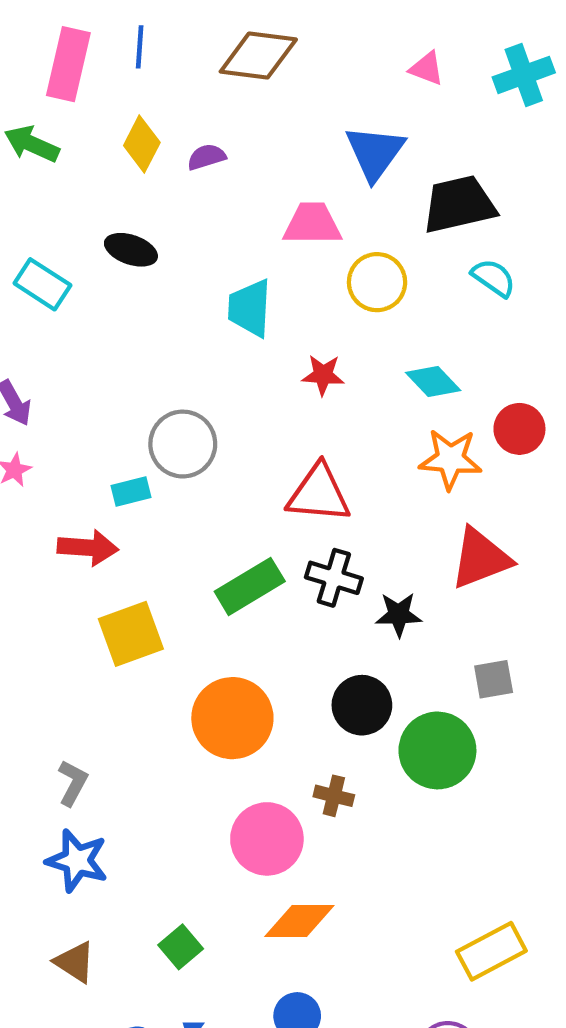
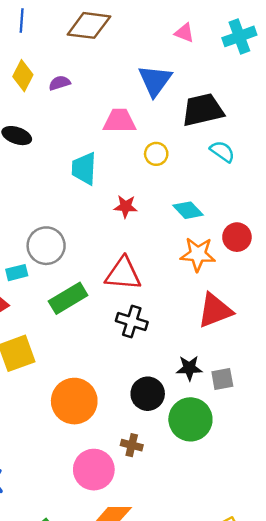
yellow circle: (377, 282) -> (156, 154), size x0.7
green rectangle: (250, 586) -> (68, 298), moved
black star: (399, 615) -> (189, 368), moved

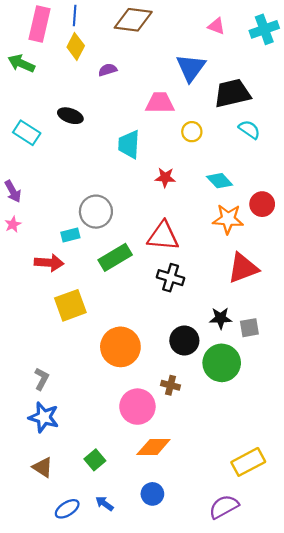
yellow diamond: (23, 76) -> (76, 46), moved

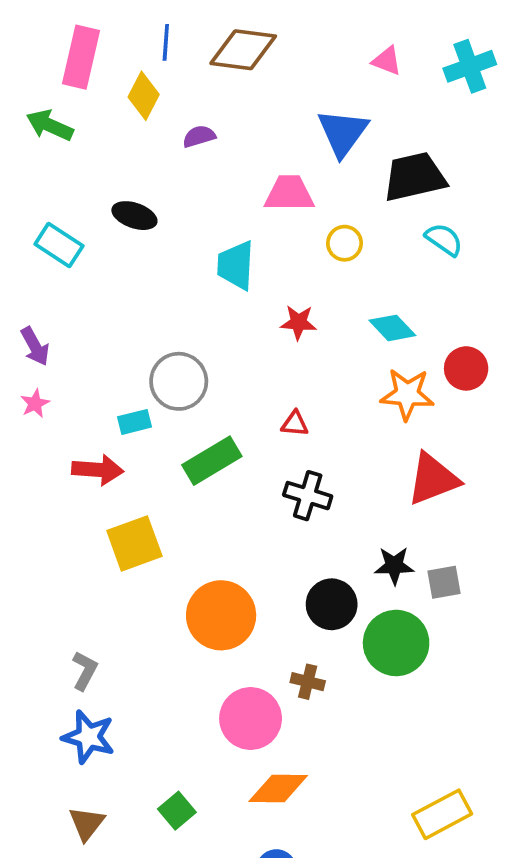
blue line: (75, 16) -> (166, 42), moved
red triangle: (163, 236) -> (295, 424), size x0.5
brown triangle: (43, 467) -> (87, 824), turned 35

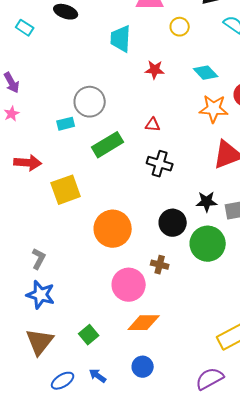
cyan rectangle: (59, 245) -> (25, 28), size x0.7
red arrow: (98, 470) -> (28, 163), moved
brown triangle: (87, 824) -> (40, 342), size x1.4

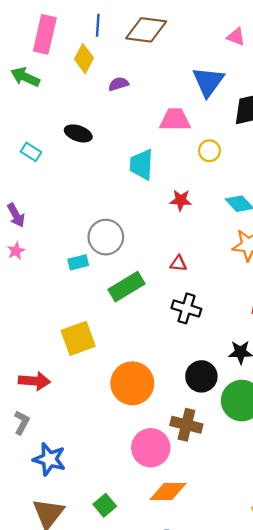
red arrow: (28, 163) -> (34, 381), moved
gray L-shape: (39, 259) -> (22, 422), moved
brown cross: (160, 265) -> (186, 425), size x1.5

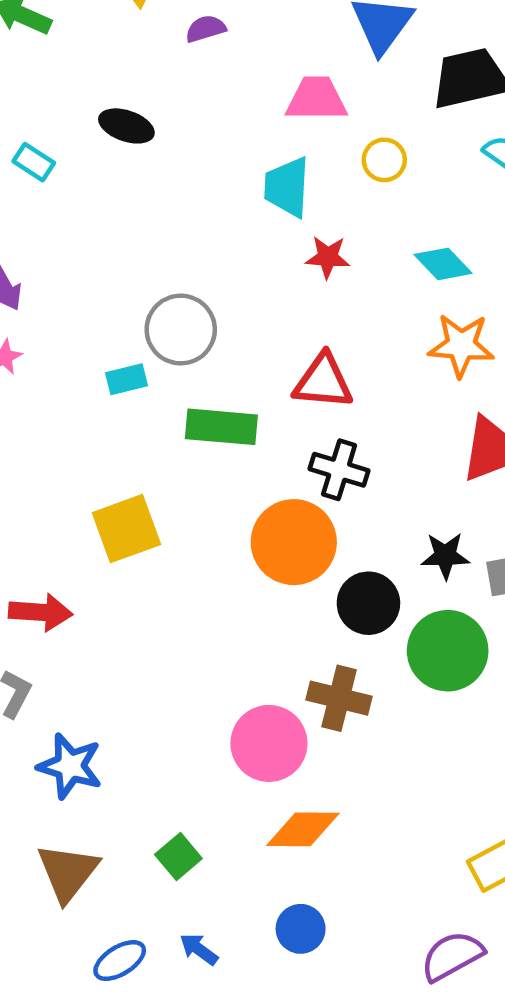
cyan trapezoid: (142, 165) -> (287, 187), moved
red triangle: (178, 264) -> (323, 382), size x1.8
green rectangle: (127, 287) -> (221, 427), turned 36
orange circle: (132, 383) -> (294, 542), moved

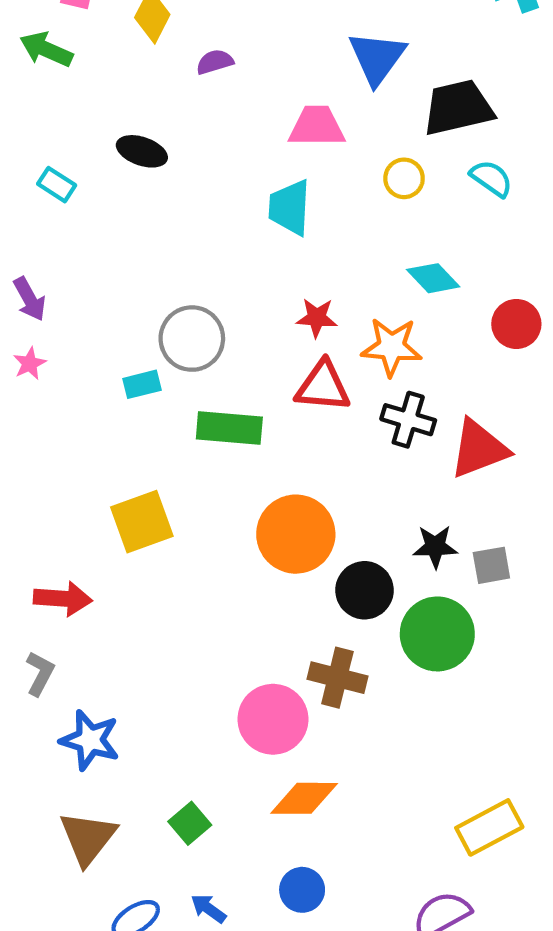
yellow circle: (384, 160) -> (404, 178), moved
red star: (328, 257) -> (317, 318), moved
orange star: (461, 345) -> (392, 347), moved
black cross: (339, 470) -> (408, 420), moved

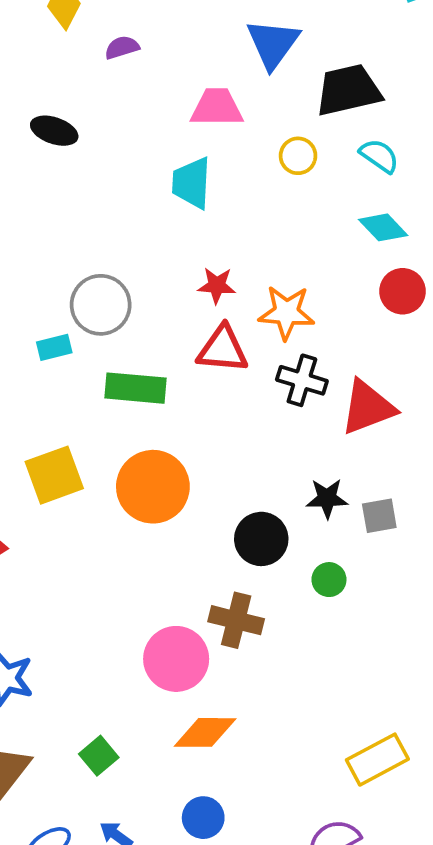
cyan diamond: (433, 278) -> (383, 227), moved
orange circle: (296, 534) -> (153, 487), moved
green circle: (437, 634) -> (329, 580), size x0.5

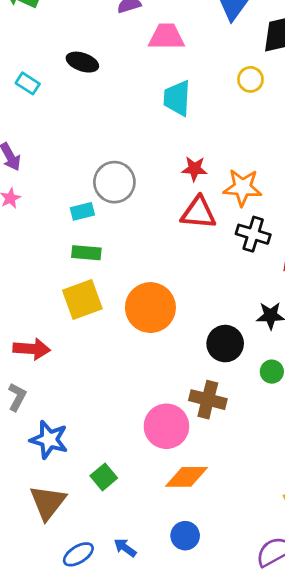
pink trapezoid: (217, 107) -> (166, 37), moved
green rectangle: (135, 388) -> (86, 253), moved, size x0.7
green square: (99, 756) -> (104, 477), moved

